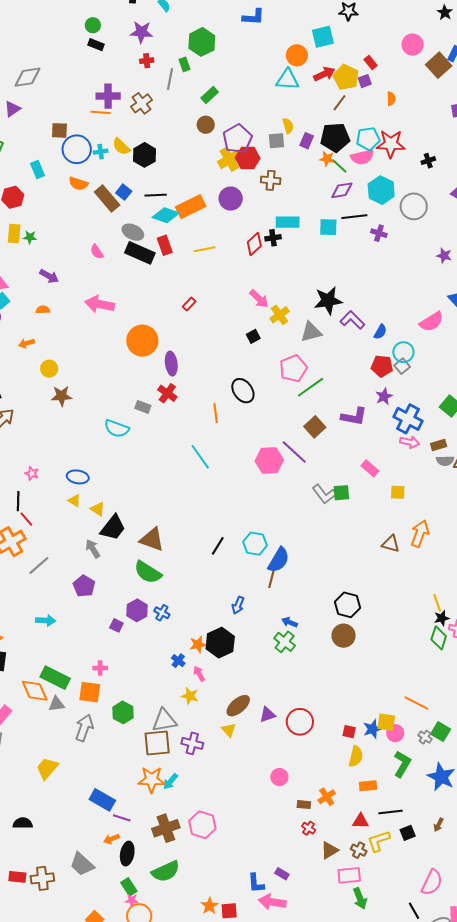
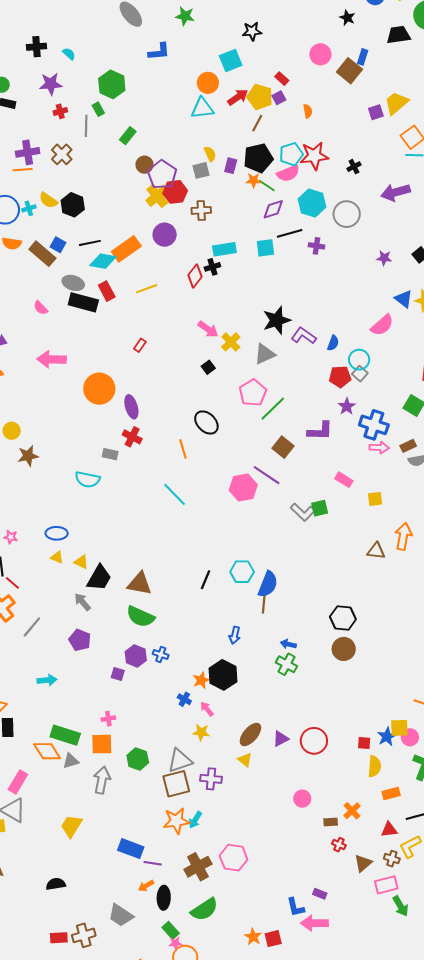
brown circle: (206, 125) -> (144, 165), moved

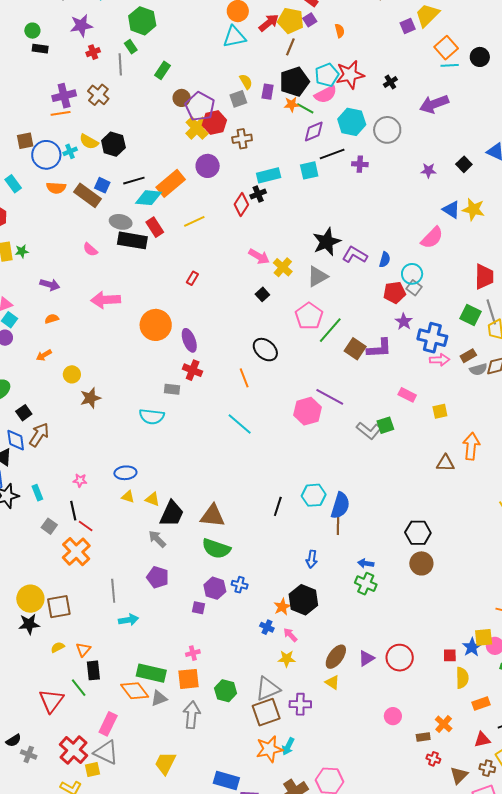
brown square: (283, 447) -> (355, 349), moved
gray line: (32, 627) -> (113, 591), moved, turned -40

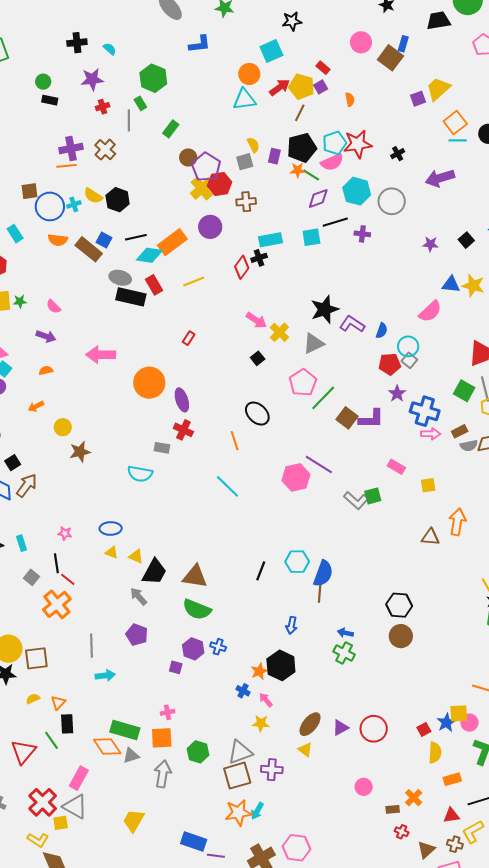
blue triangle: (451, 210) -> (451, 285), turned -30
pink semicircle: (90, 250) -> (53, 307), moved
red square: (450, 655) -> (424, 729), turned -32

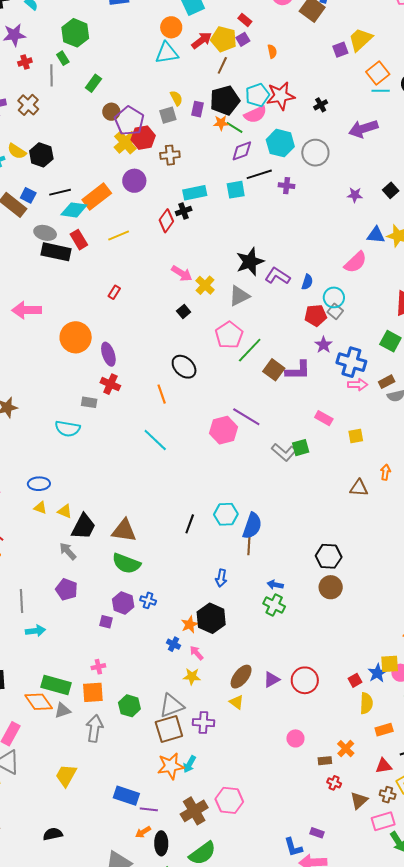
orange arrow: (457, 522) -> (385, 472), size x0.6

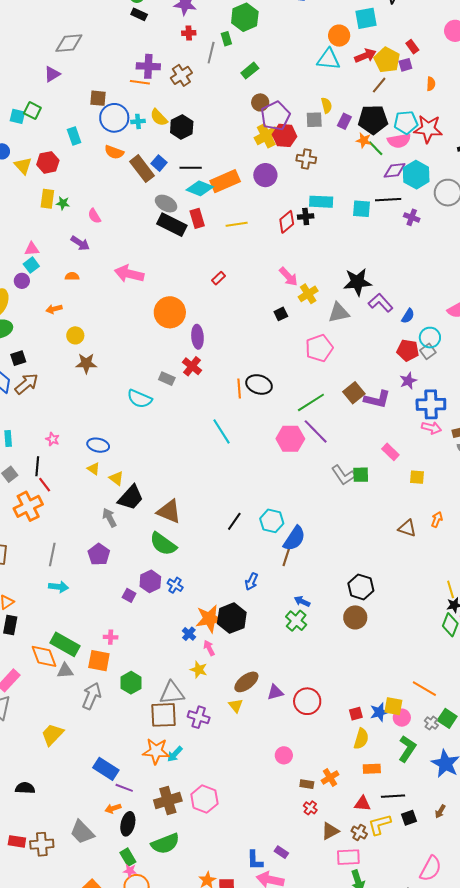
purple diamond: (242, 151) -> (395, 170), moved
green line: (250, 350) -> (311, 402), moved
blue cross: (351, 362) -> (431, 404), turned -32
black ellipse: (184, 367) -> (259, 384), moved, turned -40
orange star: (190, 624) -> (209, 619), size x1.6

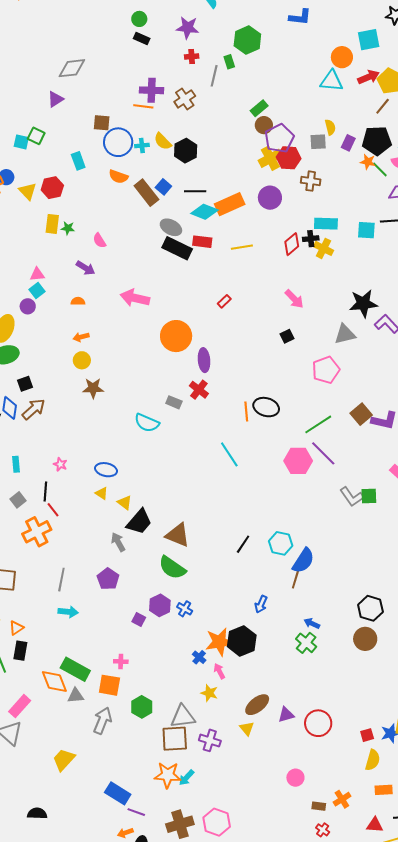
green rectangle: (250, 71) -> (259, 108), moved
red rectangle: (197, 218) -> (202, 242), turned -66
yellow cross: (308, 294) -> (323, 248), moved, turned -30
orange arrow: (54, 309) -> (81, 337), moved

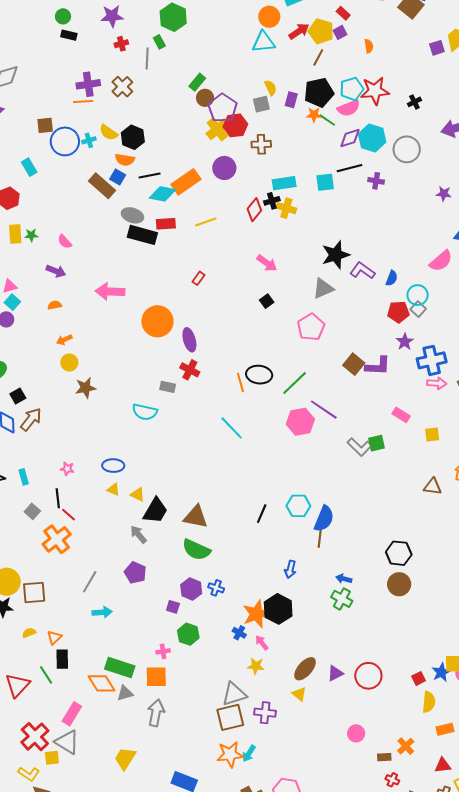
orange semicircle: (118, 177) -> (125, 160), moved
green line: (318, 424) -> (295, 383), moved
gray line: (61, 580) -> (90, 582), turned 30
green hexagon: (142, 707) -> (188, 634), moved

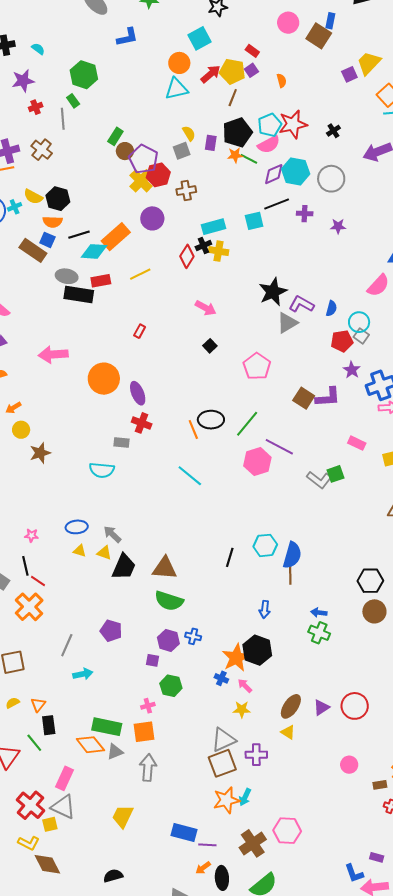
purple star: (444, 194) -> (338, 226), moved
gray triangle: (323, 288) -> (287, 323), moved
gray arrow: (139, 534) -> (112, 534), moved

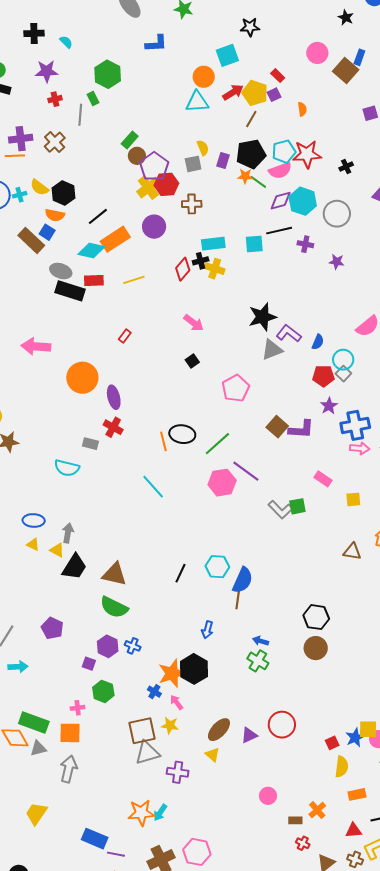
black line: (79, 235) -> (98, 216), moved, turned -30
gray arrow: (112, 534) -> (68, 533), turned 48
red circle: (355, 706) -> (282, 725), moved
brown square: (222, 763) -> (142, 731), moved

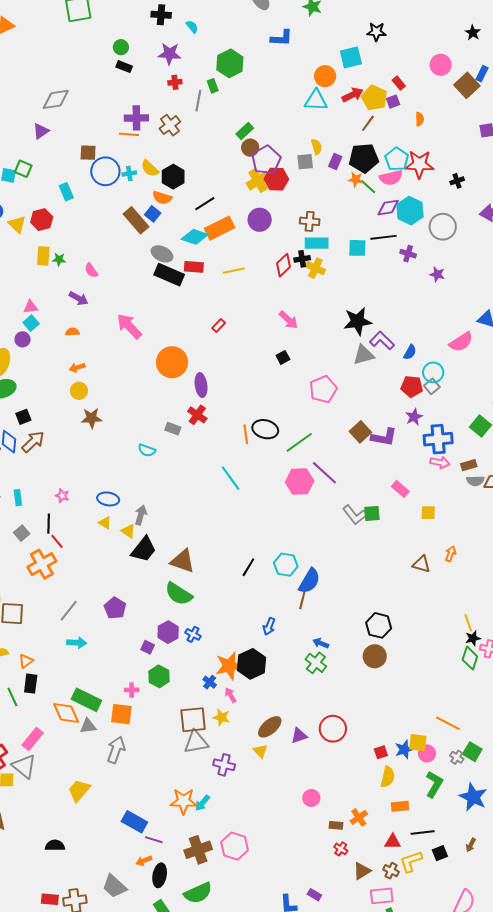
cyan pentagon: (284, 152) -> (397, 159), turned -30
brown cross: (192, 204) -> (310, 221), moved
pink arrow: (36, 346) -> (129, 326), turned 36
cyan semicircle: (67, 468) -> (147, 450), size x0.7

